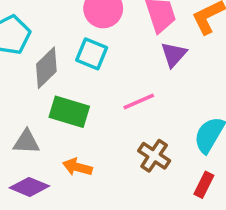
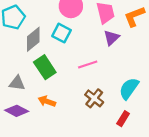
green rectangle: (69, 112) -> (45, 67), turned 35

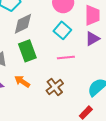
cyan square: (62, 33) -> (62, 30), moved
brown cross: (94, 98) -> (55, 87), moved

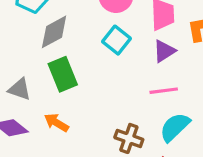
pink line: (66, 57) -> (164, 91), moved
brown cross: (55, 87) -> (129, 138), moved, turned -30

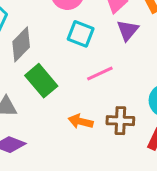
pink line: (164, 91) -> (100, 74), moved
orange arrow: (56, 123) -> (81, 121), moved

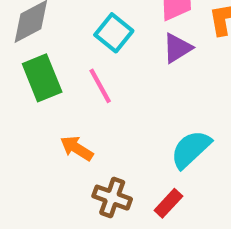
pink line: (100, 74) -> (100, 86), moved, turned 68
brown cross: (120, 121) -> (112, 198), moved

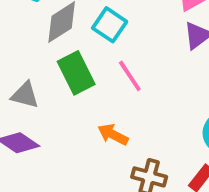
cyan square: (114, 33) -> (110, 25), moved

